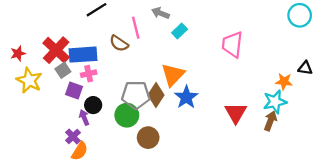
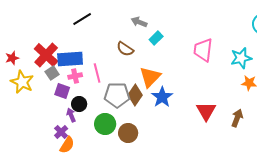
pink line: (136, 28) -> (97, 73), moved
brown semicircle: (119, 43) -> (125, 49), moved
cyan star: (275, 102) -> (241, 58), moved
green circle: (127, 115) -> (105, 124), moved

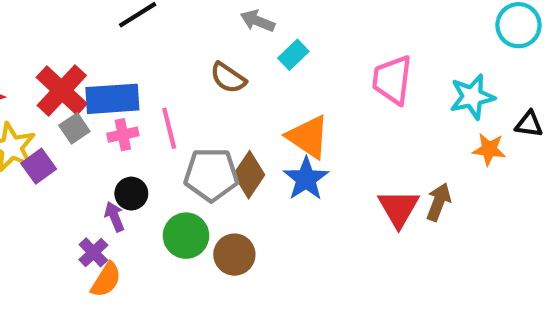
orange triangle: (150, 77) -> (308, 137), moved, turned -40
purple square: (62, 91) -> (39, 166), moved, turned 35
brown arrow: (237, 118) -> (439, 202), moved

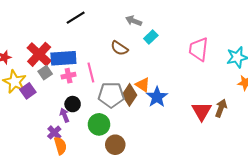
orange triangle: (308, 137) -> (143, 85), moved, size x0.7
brown circle: (234, 255) -> (115, 145), moved
orange semicircle: (106, 280) -> (60, 146), turned -48

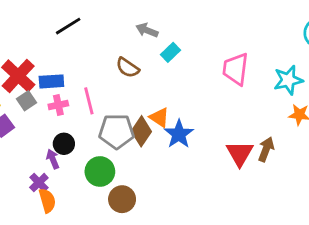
blue rectangle: (63, 58) -> (51, 81), size x0.7

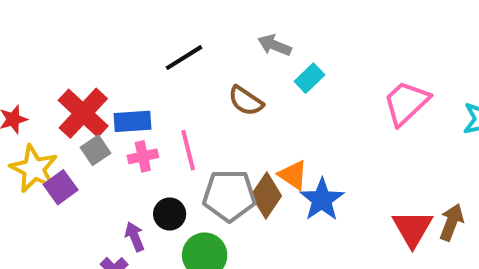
black line: (68, 26) -> (184, 58), moved
pink trapezoid: (236, 69) -> (406, 103), turned 40
black circle: (64, 144) -> (170, 214), moved

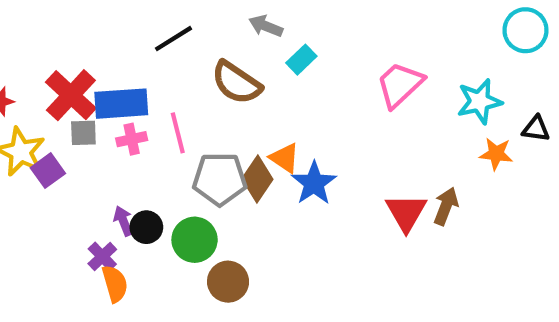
brown semicircle: (246, 101) -> (236, 83), size x1.4
blue rectangle: (133, 121) -> (121, 104), size x1.4
gray square: (96, 150) -> (83, 133), turned 32
black circle: (170, 214) -> (146, 227), moved

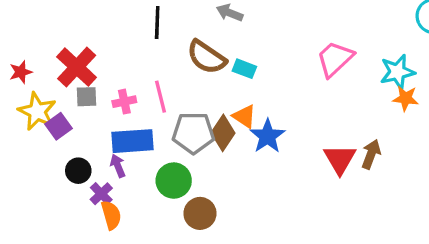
black line: (174, 39) -> (157, 23), turned -56
cyan rectangle: (301, 60) -> (244, 69), moved, turned 65
blue rectangle: (121, 104) -> (133, 141), moved
orange star: (496, 154) -> (406, 98), moved
black circle: (146, 227) -> (78, 171), moved

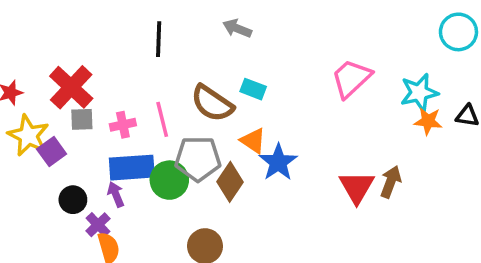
brown semicircle: (207, 57) -> (212, 103), moved
brown diamond: (223, 133) -> (230, 182), moved
green circle: (174, 181) -> (169, 180), moved

